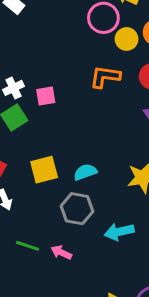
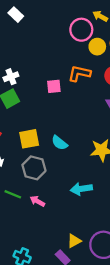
pink square: (46, 96) -> (54, 86), moved
cyan semicircle: (85, 172) -> (59, 143), turned -126
gray hexagon: (77, 209) -> (34, 168), moved

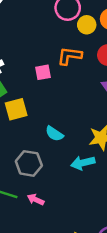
yellow square: (29, 139) -> (16, 109), moved
cyan arrow: (81, 189) -> (83, 163), moved

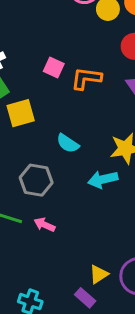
orange L-shape: (70, 56) -> (86, 78), moved
pink square: (43, 72) -> (54, 68), turned 35

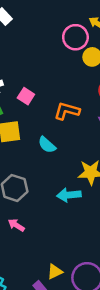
pink square: (54, 68) -> (26, 96), moved
cyan semicircle: (68, 143) -> (47, 145), moved

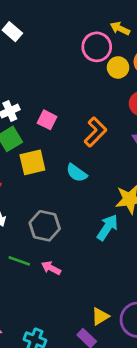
orange L-shape: (67, 111) -> (95, 132), turned 125
cyan arrow: (69, 195) -> (107, 227), turned 135

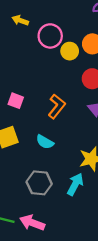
yellow arrow: (120, 28) -> (20, 20), moved
gray hexagon: (45, 226) -> (39, 183), moved
pink arrow: (51, 268) -> (32, 223), size x1.5

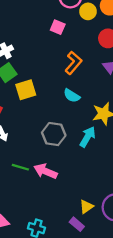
pink square: (16, 101) -> (58, 27), moved
cyan semicircle: (45, 142) -> (72, 96), moved

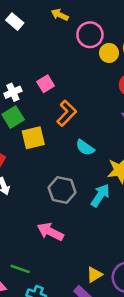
pink square: (58, 27) -> (46, 84), moved, turned 32
orange L-shape: (73, 63) -> (67, 113), moved
green line: (20, 167) -> (20, 269), moved

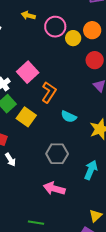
pink square: (46, 84) -> (28, 72), size x1.5
yellow square: (33, 138) -> (26, 117), turned -30
cyan arrow: (100, 195) -> (91, 170), moved

